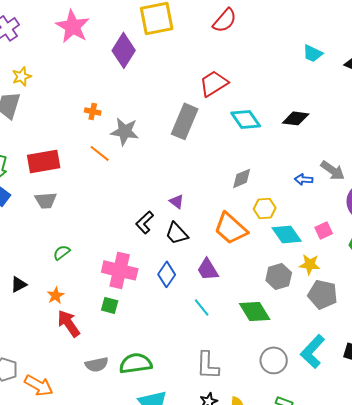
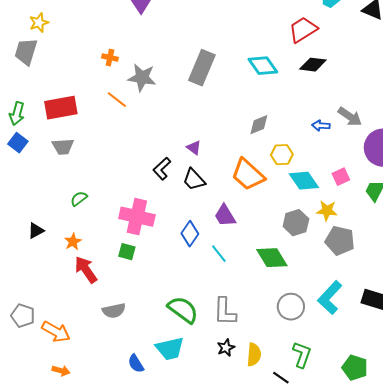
red trapezoid: (214, 83) -> (303, 30), moved
blue diamond: (167, 274) -> (190, 234), moved
green semicircle: (136, 363) -> (183, 310), moved, turned 44

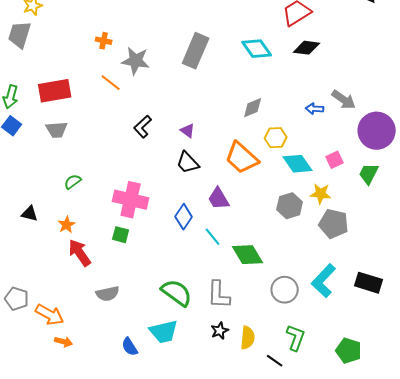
black L-shape: (162, 169) -> (143, 127), moved
black triangle: (36, 231) -> (30, 214), turned 42
green diamond: (272, 258) -> (248, 255), moved
orange arrow: (61, 371) -> (64, 342), moved

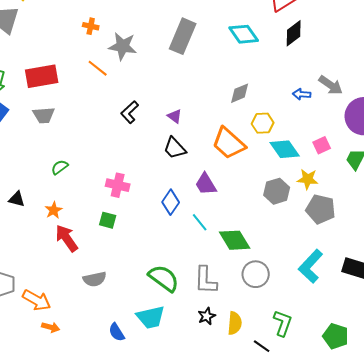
black diamond: (307, 48) -> (294, 33), turned -44
pink cross: (131, 200) -> (118, 185), size x0.7
gray circle: (285, 290) -> (256, 274), moved

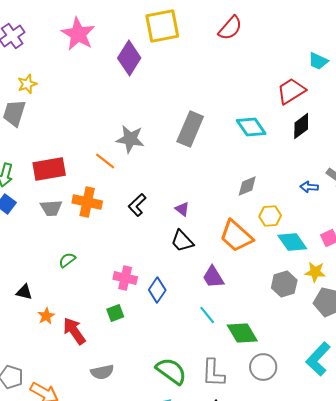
orange cross: (91, 26) -> (87, 202), moved, size x1.8
blue diamond: (171, 202) -> (157, 290), moved
orange star: (54, 210) -> (46, 316), moved
green square: (108, 220) -> (115, 313), turned -36

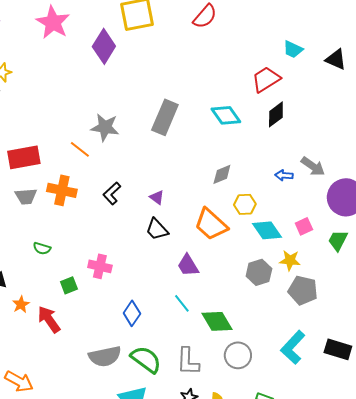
green semicircle: (67, 260) -> (42, 248), turned -126
blue diamond: (157, 290) -> (132, 313), moved
green square: (115, 313) -> (69, 285), moved
gray semicircle: (102, 372) -> (105, 356), moved, size x1.4

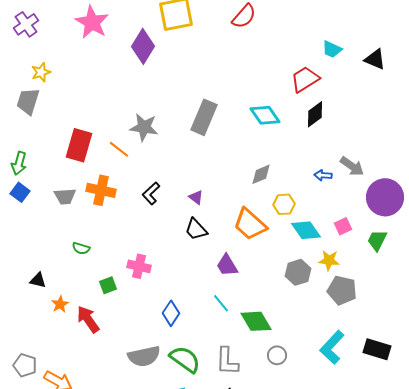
red rectangle: (24, 157) -> (79, 145), moved, turned -64
gray circle: (238, 355) -> (277, 355), size x0.7

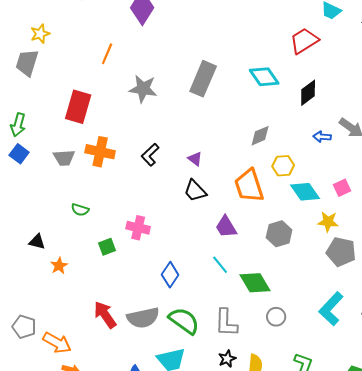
black diamond: (315, 114) -> (308, 93), moved
orange line: (119, 149) -> (107, 54), moved, turned 75
orange trapezoid: (250, 224) -> (249, 186), turned 30
gray hexagon: (298, 272) -> (279, 234), moved
red arrow: (88, 319) -> (105, 315), moved

